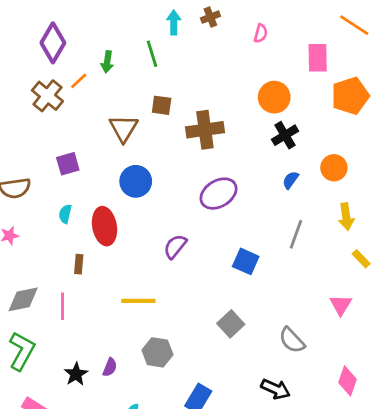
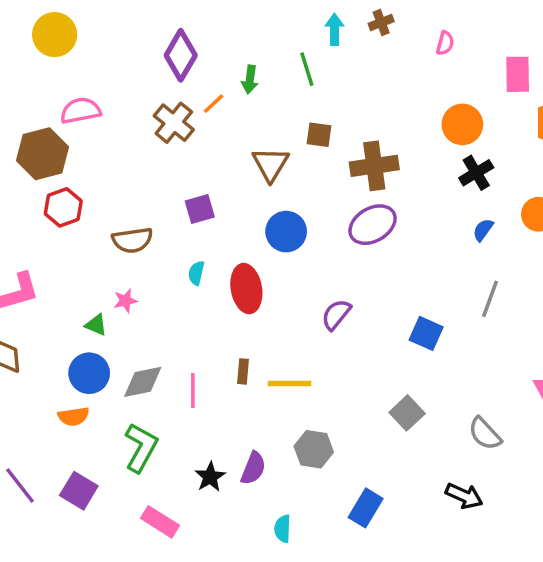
purple ellipse: (219, 194) -> (373, 225), moved
brown rectangle: (79, 264) -> (243, 371), moved
purple semicircle: (110, 367) -> (253, 468), size x1.4

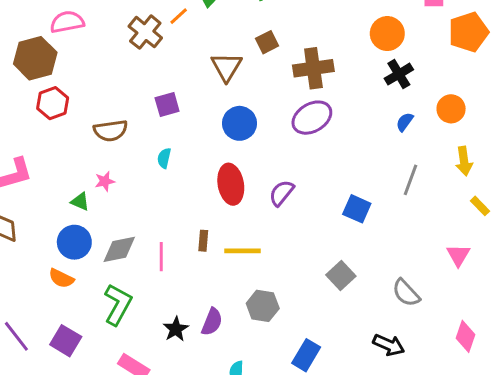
brown square: (319, 135) -> (267, 42), turned -35
red ellipse: (246, 289) -> (231, 184), moved
orange semicircle: (74, 416) -> (61, 278), turned 35

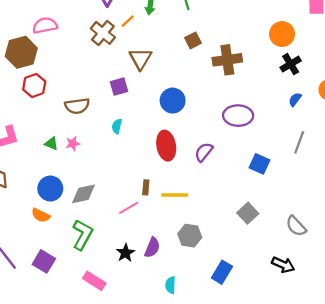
brown triangle: (226, 67) -> (140, 59), moved
purple ellipse: (312, 118) -> (238, 116), moved, turned 32
green triangle: (80, 202) -> (51, 143), moved
pink line: (161, 257) -> (129, 208), moved, turned 60

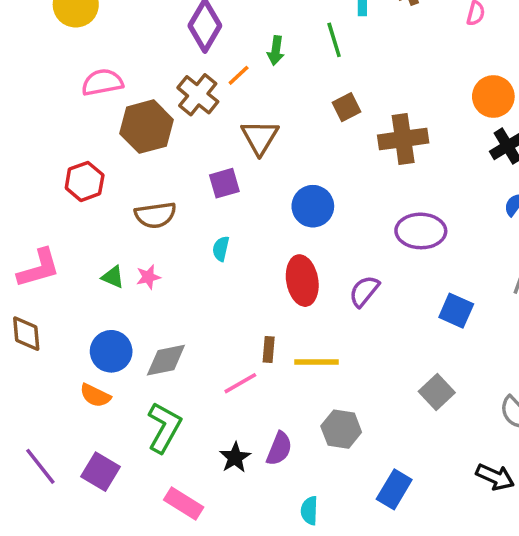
brown hexagon: (21, 52) -> (147, 127), moved

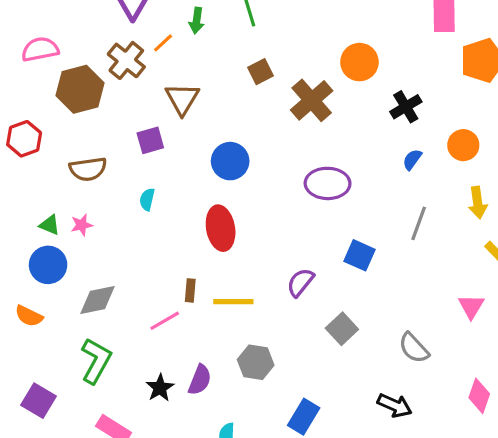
orange circle: (493, 97) -> (359, 62), moved
brown cross: (403, 139) -> (312, 100), turned -33
purple semicircle: (364, 291) -> (300, 282), moved
blue circle: (111, 351) -> (48, 265), moved
orange semicircle: (95, 396) -> (29, 316), moved

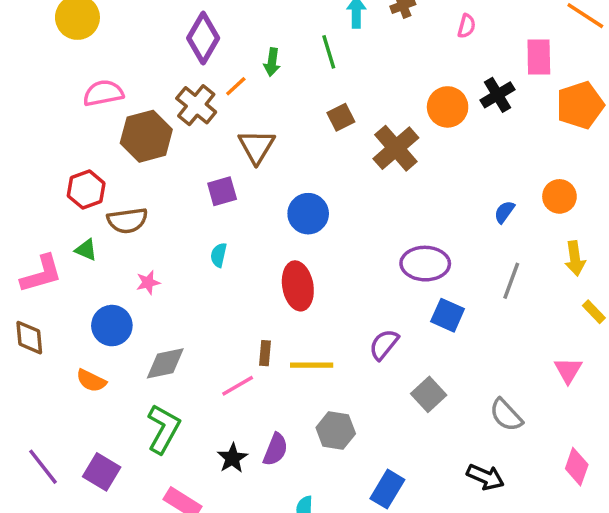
black cross: (406, 107) -> (497, 95), moved
brown semicircle: (88, 169) -> (127, 221), moved
purple ellipse: (328, 183) -> (425, 264), moved
green triangle: (50, 225) -> (86, 250), moved

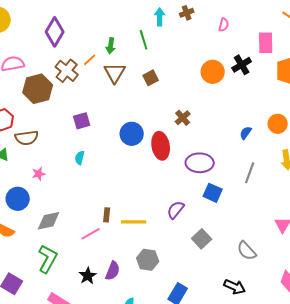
purple diamond: (203, 38) -> (55, 32), moved
brown triangle: (256, 147) -> (115, 73), moved
brown cross: (396, 148) -> (183, 118), moved, size x0.6
red ellipse: (298, 286) -> (161, 146), moved

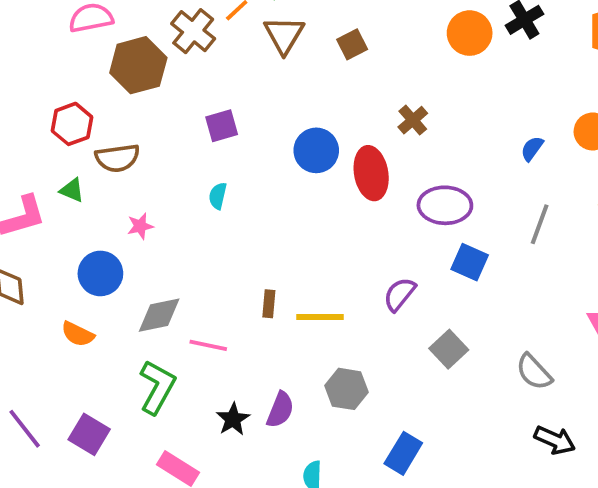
pink line: (91, 234) -> (208, 345), moved, turned 42
black arrow: (235, 287) -> (555, 440), moved

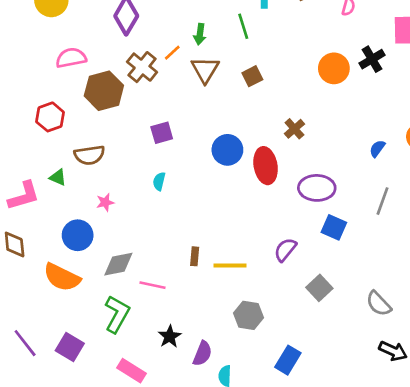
red hexagon: (72, 124) -> (50, 117), moved
orange semicircle: (78, 334) -> (62, 277), size x1.6
purple semicircle: (280, 410) -> (202, 354), moved

